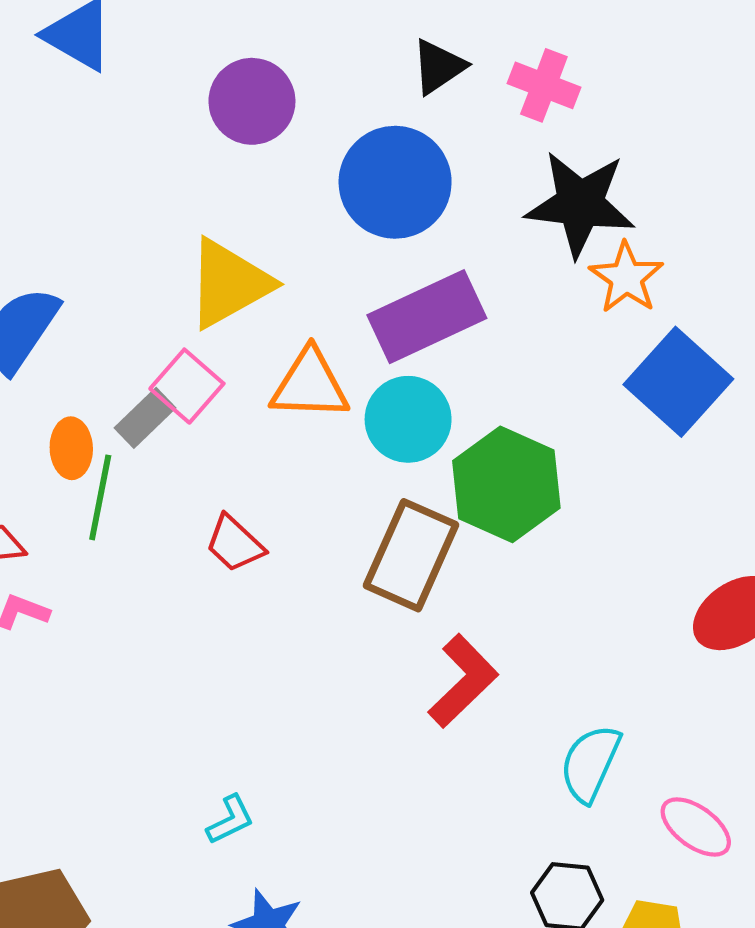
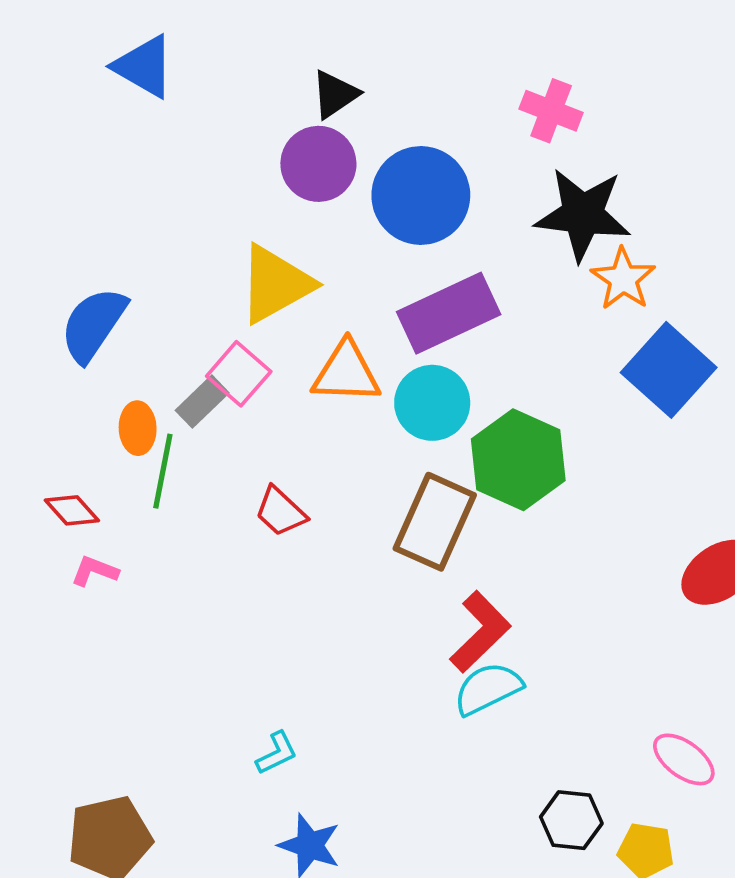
black triangle: (438, 67) -> (335, 94), moved
purple circle: (252, 101) -> (318, 164), moved
cyan semicircle: (590, 763) -> (488, 689), moved, turned 40

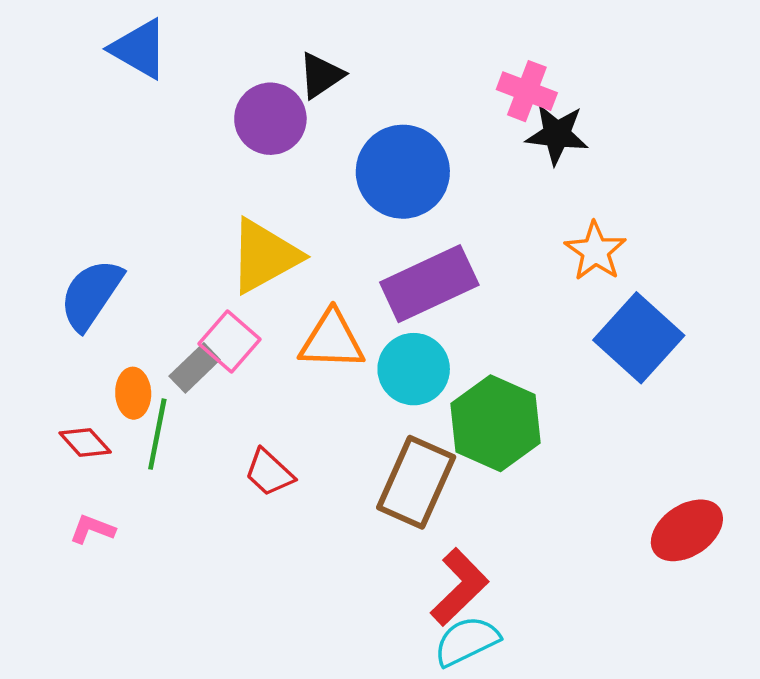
purple circle: (318, 164) -> (270, 119), moved
black star: (583, 214) -> (557, 134), moved, size x0.7
red diamond: (72, 510) -> (85, 443), moved

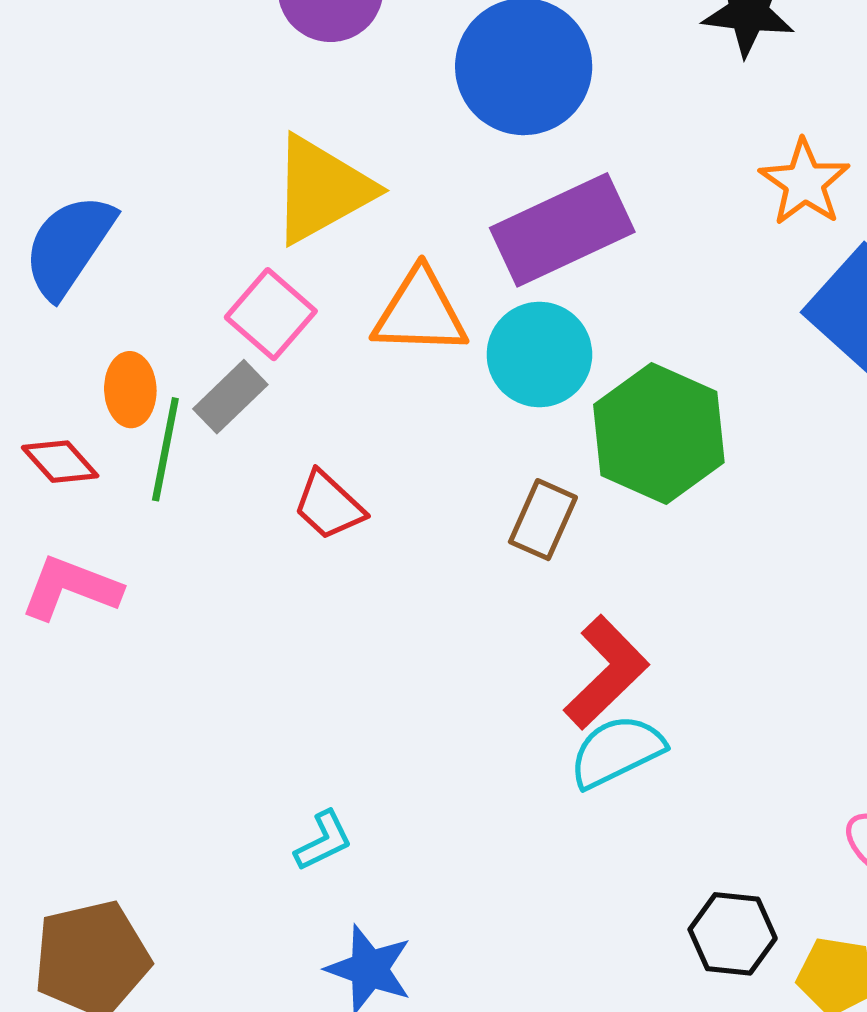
gray rectangle: (195, 368) -> (230, 397), moved
brown rectangle: (416, 482) -> (543, 520), size x0.6
pink L-shape: (92, 529) -> (71, 588), size x1.5

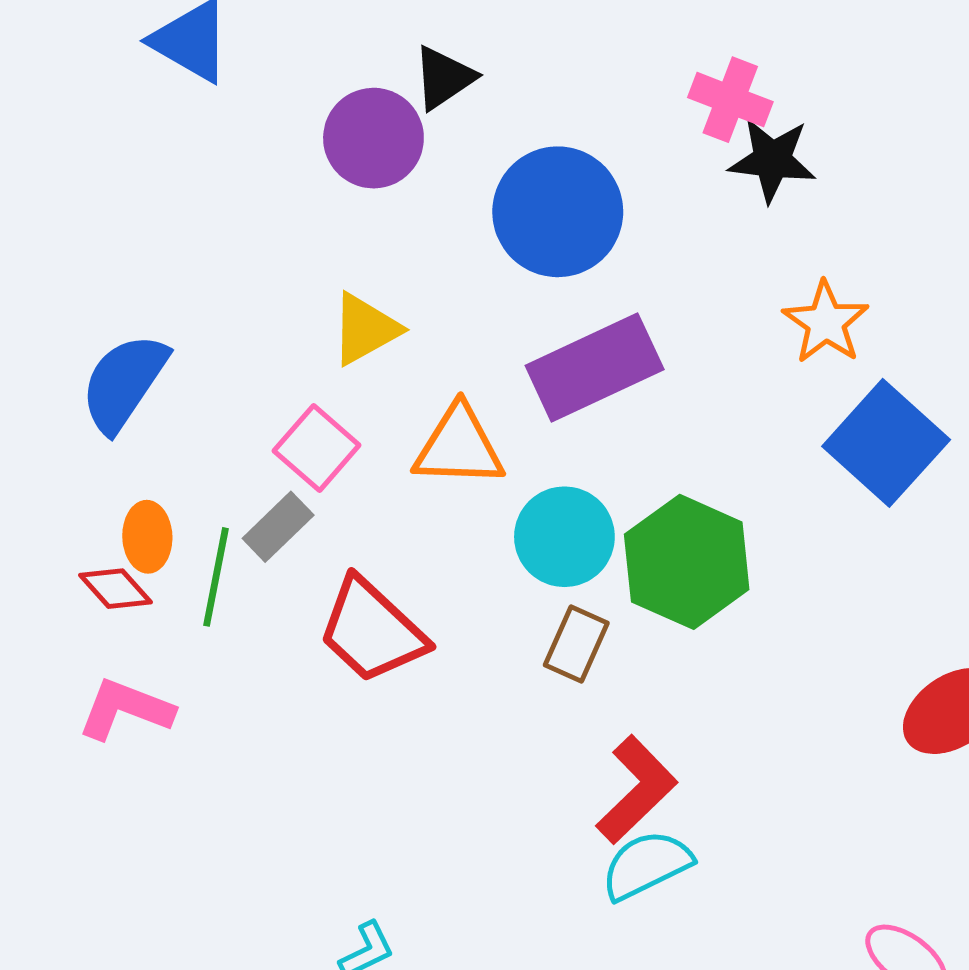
yellow triangle: (322, 189) -> (365, 329), size x0.7
cyan circle: (539, 355) -> (564, 537), moved
orange ellipse: (130, 390) -> (147, 537), moved
red trapezoid: (329, 506) -> (372, 631), size x1.6

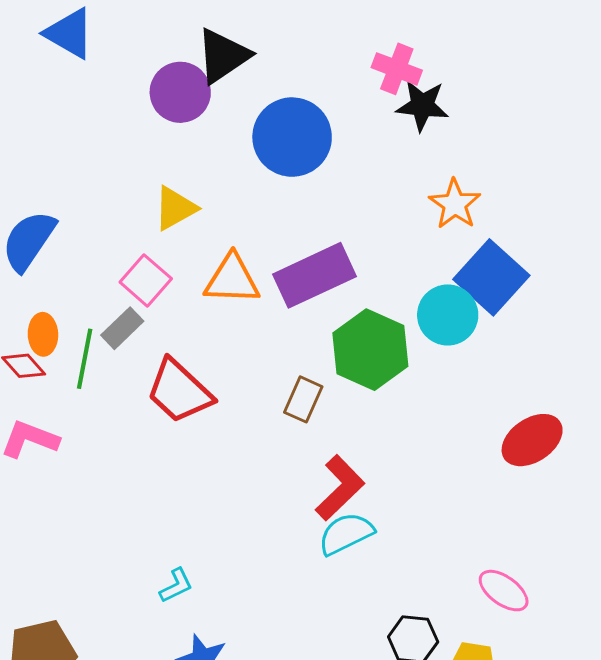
black triangle: (444, 78) -> (223, 56), size x1.4
purple rectangle: (595, 368) -> (314, 275), moved
cyan circle: (564, 537) -> (448, 315), moved

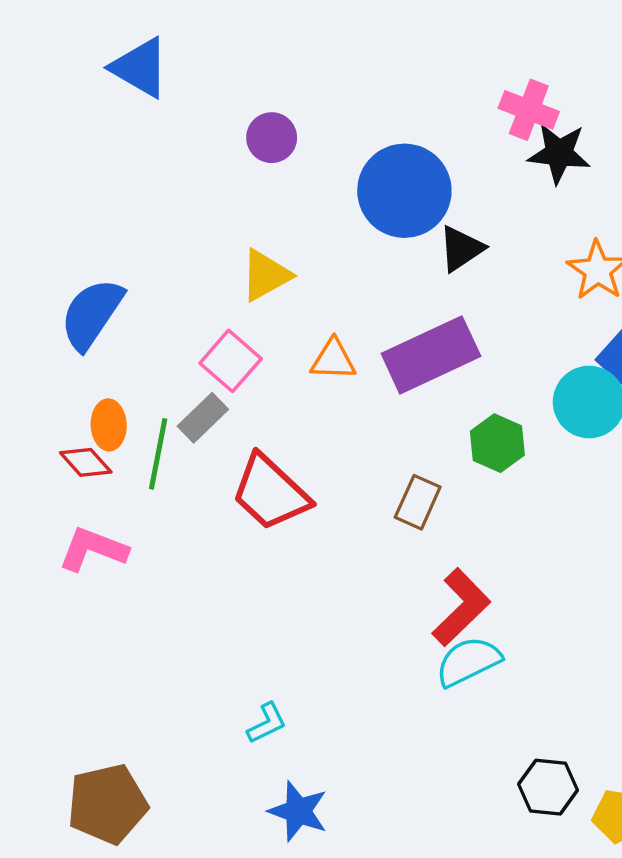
black triangle: (223, 56) -> (461, 249), moved, size x0.7
purple circle: (180, 92) -> (272, 138), size x0.7
orange triangle: (232, 279) -> (333, 360), size x0.7
green hexagon: (370, 350) -> (497, 443), size x0.6

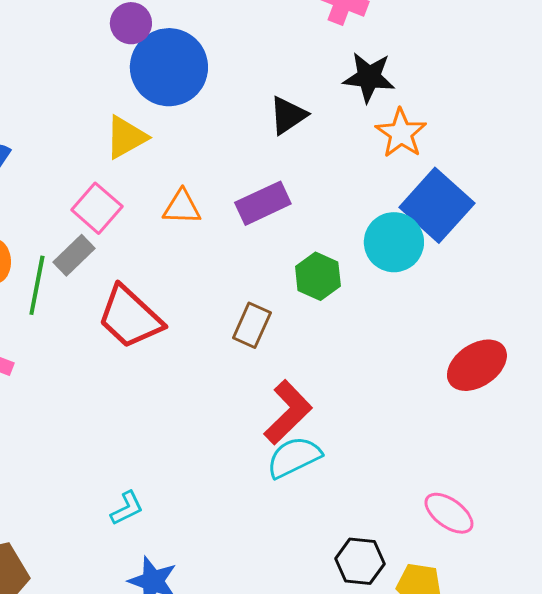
black star: (559, 153) -> (369, 77), moved
blue circle: (404, 191) -> (169, 67), moved
purple rectangle: (431, 355) -> (263, 203), size x0.7

